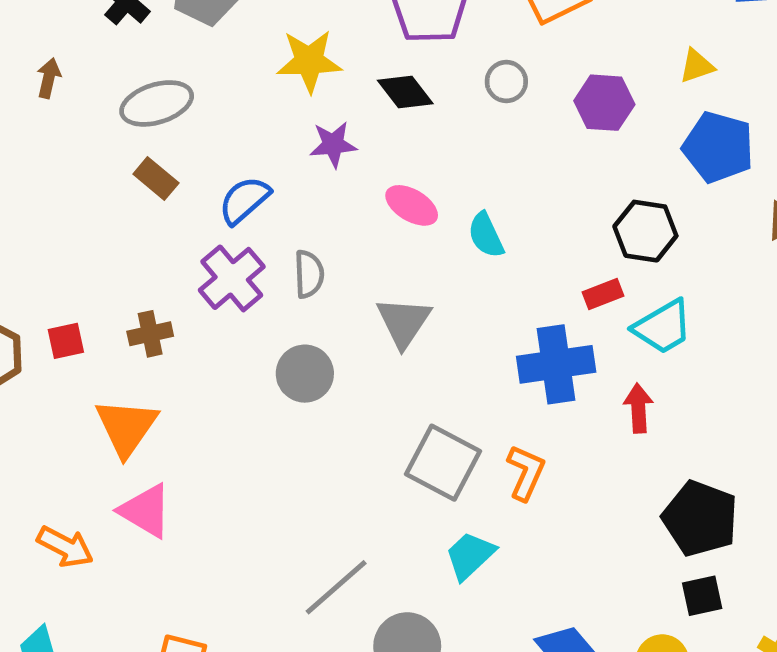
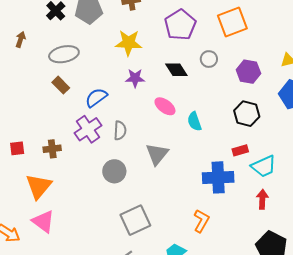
black diamond: (405, 92) -> (176, 70), moved
black hexagon: (645, 231) -> (247, 114), moved
red arrow: (638, 408) -> (262, 199), moved
gray square: (443, 463) -> (135, 220), moved, turned 32

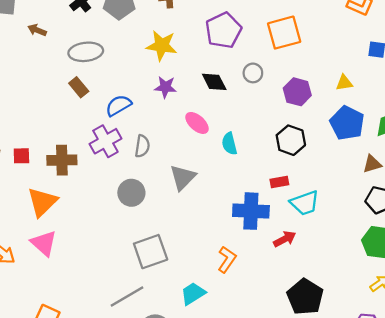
brown arrow: (21, 39) -> (37, 30), turned -91
brown cross: (52, 149) -> (62, 160), size x1.4
red arrow: (262, 199) -> (285, 239), moved, turned 54

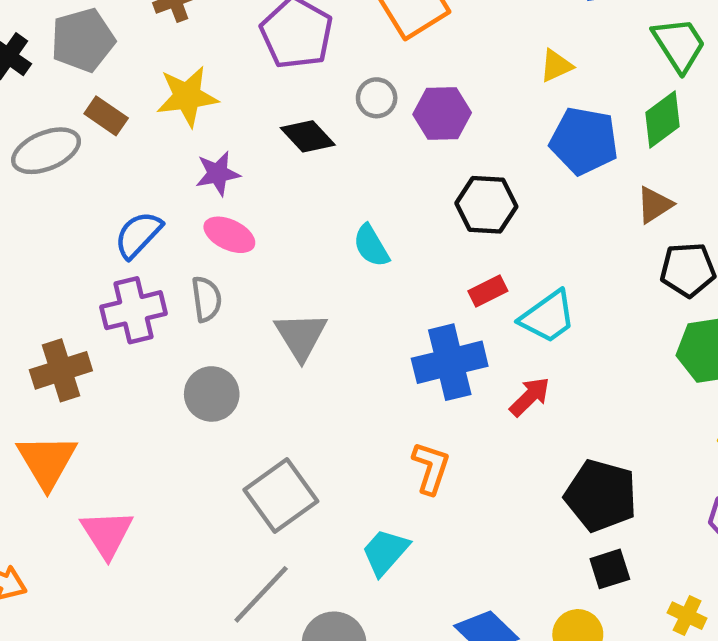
brown rectangle: (79, 87) -> (106, 116), moved
purple hexagon: (297, 92) -> (442, 113), moved
pink ellipse: (197, 123) -> (229, 235), moved
purple cross: (105, 141) -> (133, 310), turned 32
pink triangle: (44, 243) -> (107, 534), moved, turned 32

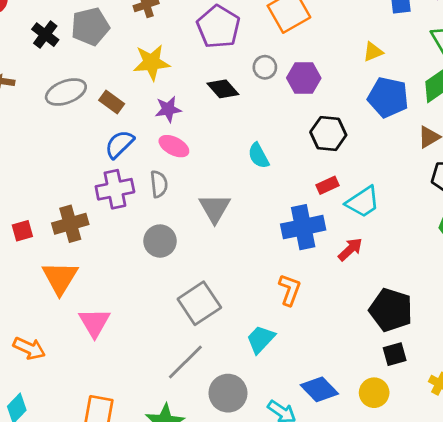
brown rectangle: (106, 116) -> (112, 102), moved

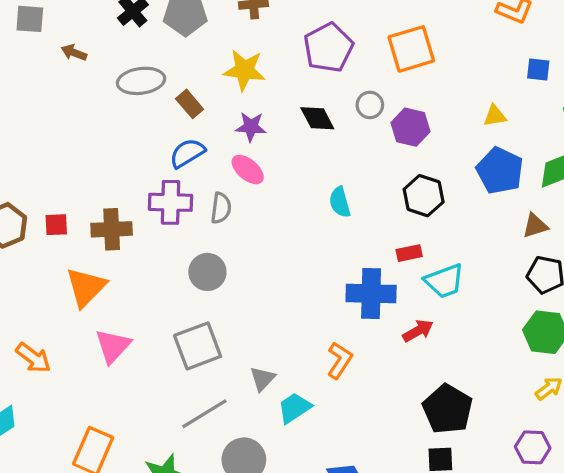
gray triangle: (215, 208) -> (263, 379), moved, size x0.7
gray square: (199, 303) -> (198, 346), moved

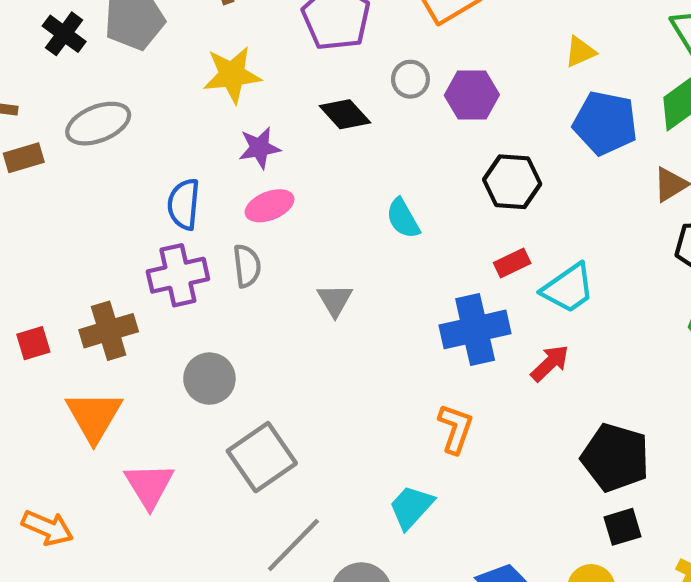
brown rectangle: (190, 104) -> (24, 158), moved, turned -52
blue semicircle: (187, 153) -> (184, 204), turned -39
pink ellipse: (248, 169) -> (270, 206), turned -48
gray circle: (207, 272) -> (209, 379), moved
gray triangle: (263, 379) -> (335, 300), moved

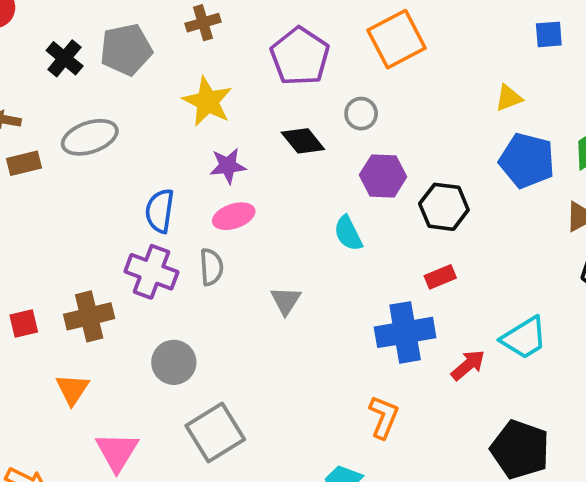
yellow star: (232, 75) -> (207, 101), turned 30
purple hexagon: (472, 95) -> (383, 176), moved
purple cross: (178, 275) -> (151, 272), turned 30
cyan trapezoid: (568, 288) -> (524, 338), moved
orange triangle: (94, 416) -> (72, 389), size x0.7

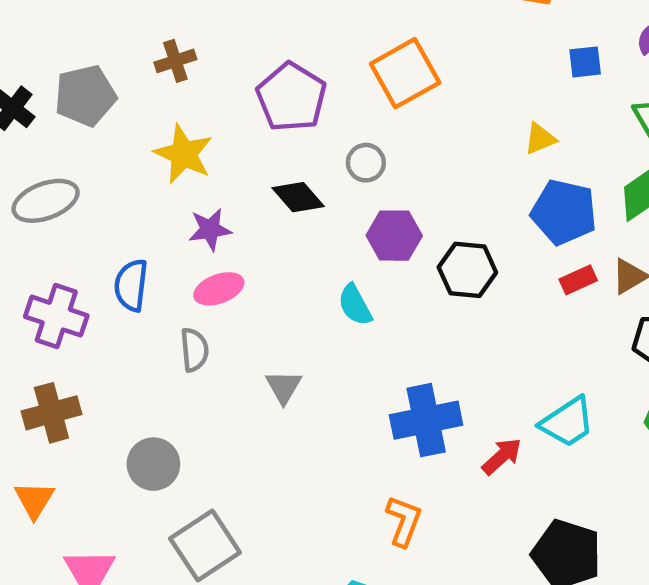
purple cross: (151, 272) -> (56, 316), moved
red rectangle: (440, 277) -> (578, 280), moved

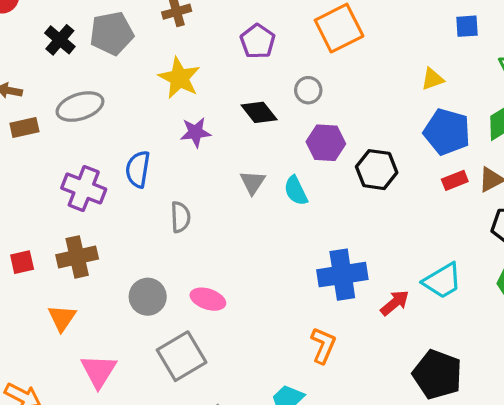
purple pentagon: (291, 97) -> (258, 41), size x0.7
pink ellipse: (219, 289) -> (208, 299), moved, turned 36
gray triangle: (284, 387) -> (253, 182), moved

